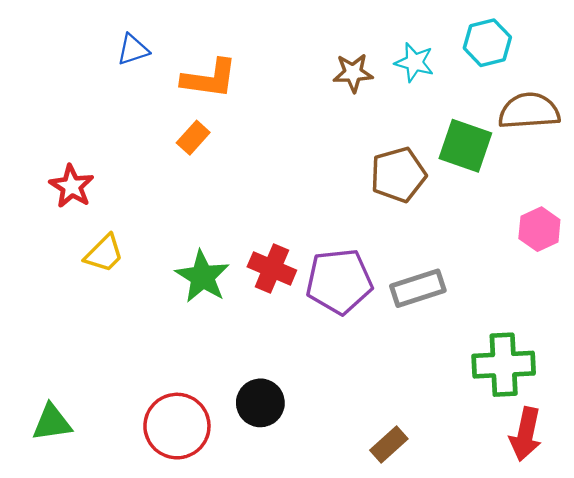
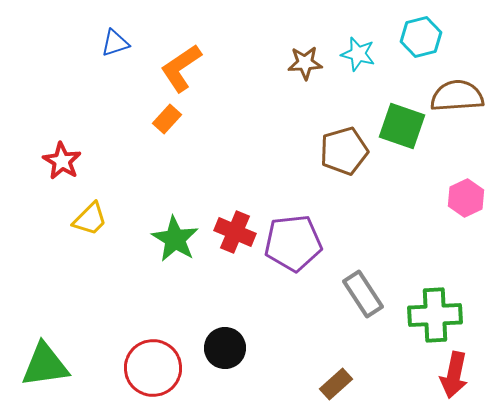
orange L-shape: (209, 79) -> (181, 68), turned 138
gray rectangle: (418, 288) -> (363, 294), moved, turned 75
green triangle: (52, 423) -> (45, 365), size x1.4

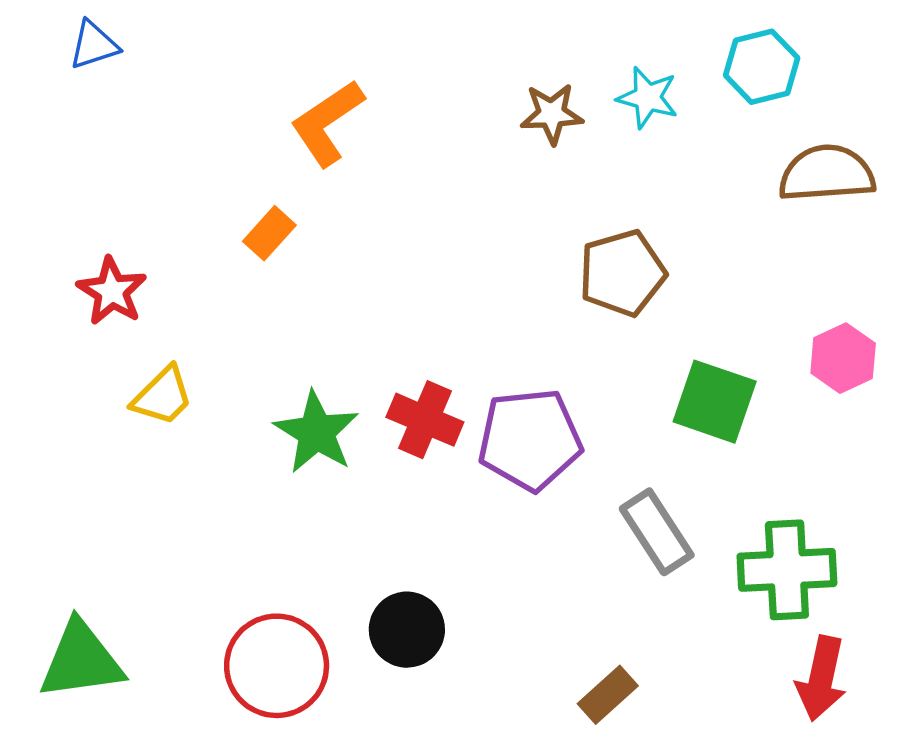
blue triangle: (115, 43) -> (94, 45), moved
orange rectangle: (167, 119) -> (269, 233), moved
green square: (402, 126) -> (715, 402), moved

